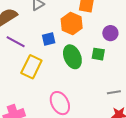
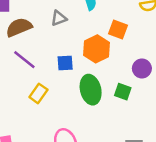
yellow rectangle: (31, 67) -> (38, 93), size x0.7

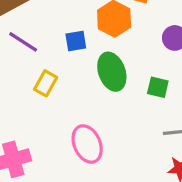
green square: (123, 92) -> (158, 87), moved

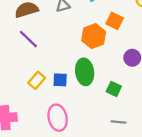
blue square: (76, 41) -> (60, 80), moved
yellow rectangle: (46, 83) -> (37, 80), moved

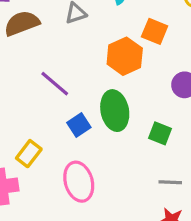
purple line: (28, 39) -> (55, 84), moved
yellow rectangle: (37, 80) -> (29, 154), moved
blue square: (60, 80) -> (79, 125), turned -32

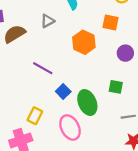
orange square: (155, 31) -> (111, 23), moved
green ellipse: (115, 111) -> (87, 102), moved

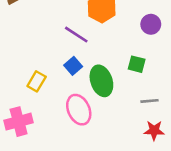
purple line: (43, 68) -> (76, 35), moved
yellow rectangle: (35, 116) -> (37, 81), moved

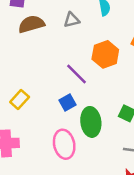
yellow rectangle: (37, 81) -> (20, 99), moved

